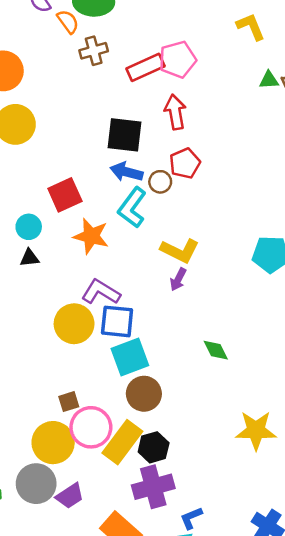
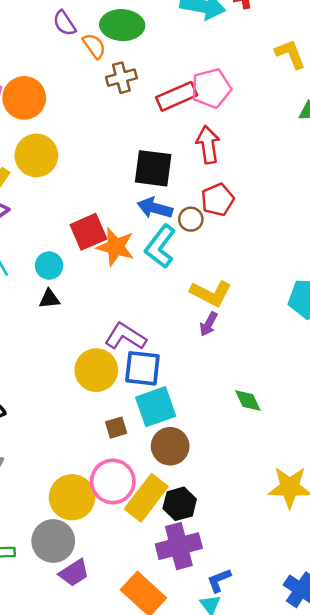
orange star: (91, 236) -> (115, 247), moved
brown square: (69, 402) -> (116, 428), moved
purple trapezoid: (70, 496) -> (74, 573), moved

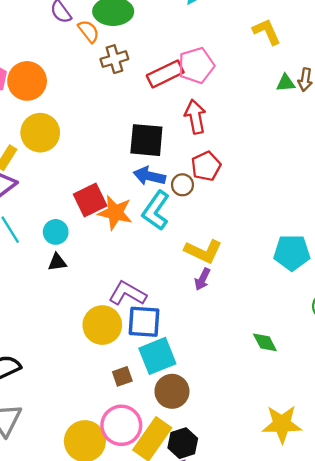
green diamond: (248, 401) -> (265, 342), moved

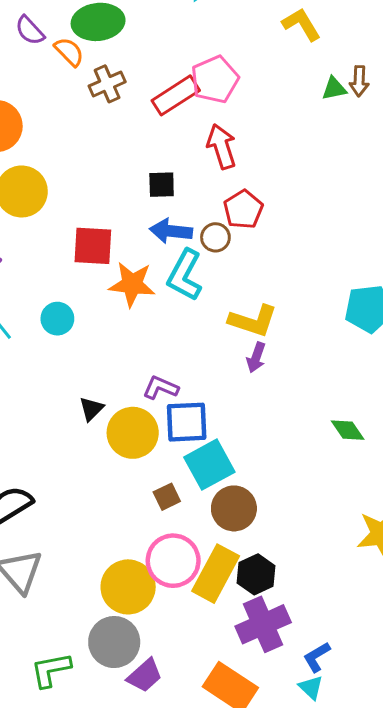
black square: (146, 140) -> (162, 185), size x0.6
red square: (90, 200) -> (93, 246), moved, turned 36
black triangle: (57, 262) -> (91, 409), moved, turned -30
purple L-shape: (127, 293) -> (161, 388), size x0.7

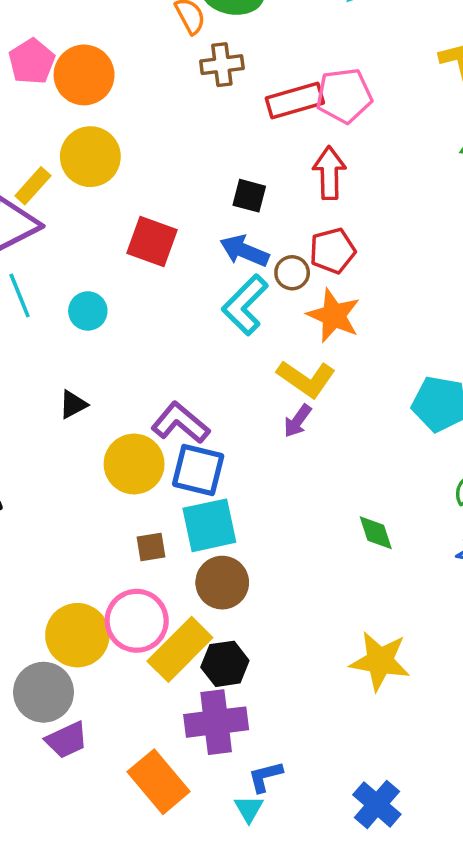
orange star: (132, 284) -> (334, 316), moved
purple L-shape: (161, 388) -> (180, 423), size x1.4
black triangle: (91, 409) -> (73, 404), moved

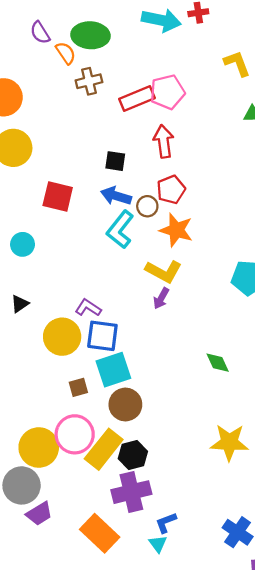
purple L-shape: (180, 423) -> (88, 308), size x0.7

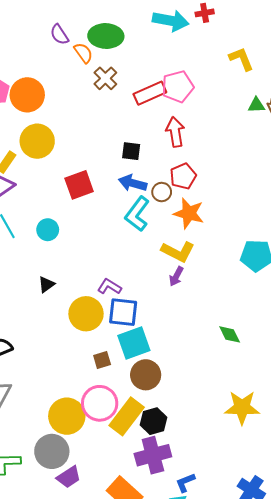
brown cross: (89, 81) -> (105, 78), turned -30
red square: (58, 196) -> (79, 185), turned -32

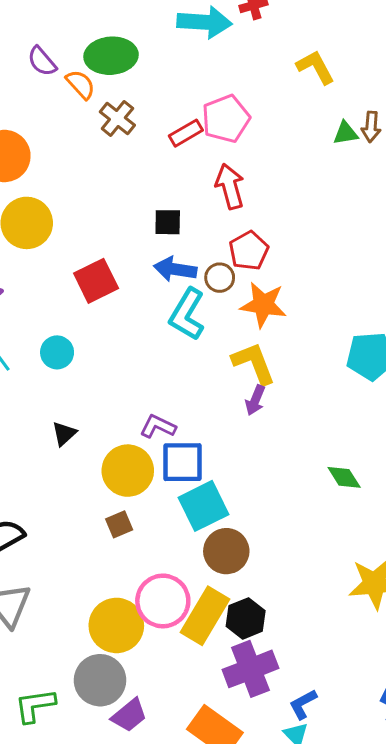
red rectangle: (150, 93) -> (186, 133), size x0.7
yellow L-shape: (178, 252) -> (254, 363), turned -132
brown square: (102, 360) -> (119, 524), moved

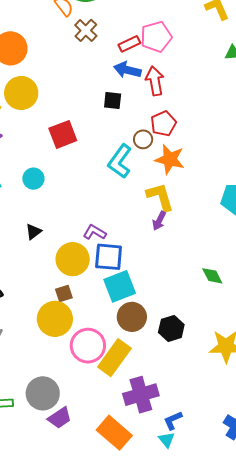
blue arrow: (175, 269) -> (127, 70), moved
black hexagon: (246, 618) -> (171, 328), moved
yellow circle: (116, 625) -> (55, 319), moved

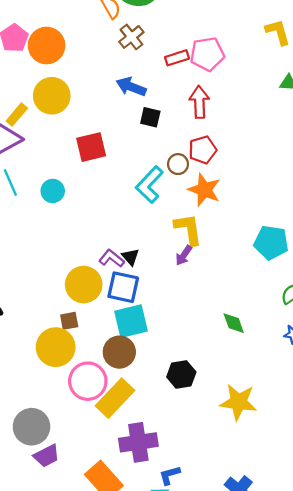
blue arrow: (127, 70) -> (131, 87), moved
black triangle: (34, 232) -> (131, 257), moved, turned -42
brown circle: (132, 317) -> (119, 352), moved

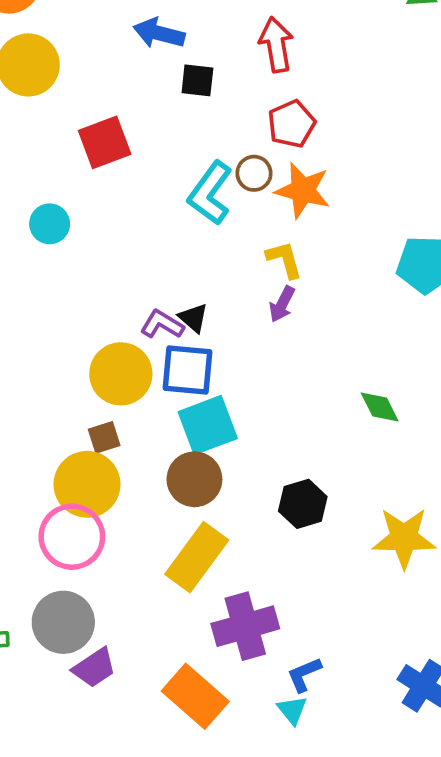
brown circle: (178, 164) -> (254, 173), moved
yellow L-shape: (188, 229) -> (284, 260), size x0.7
pink circle: (88, 381) -> (72, 537), moved

